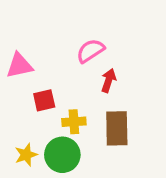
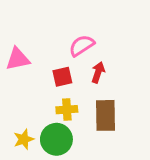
red square: (44, 100) -> (62, 77), moved

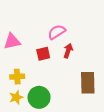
yellow cross: (67, 110) -> (17, 77), moved
brown rectangle: (105, 115) -> (88, 83), moved

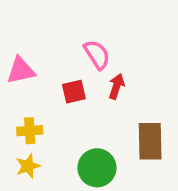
pink semicircle: (57, 32) -> (97, 55), turned 90
green circle: (39, 97) -> (97, 168), moved

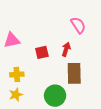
pink semicircle: (97, 55) -> (78, 25), moved
brown rectangle: (150, 141) -> (74, 73), moved

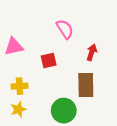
pink semicircle: (78, 25) -> (65, 29), moved
red arrow: (66, 49) -> (92, 52), moved

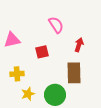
yellow star: (18, 109) -> (28, 94), moved

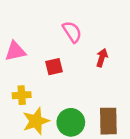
brown rectangle: (74, 73) -> (108, 121), moved
yellow star: (28, 94) -> (36, 121), size x1.5

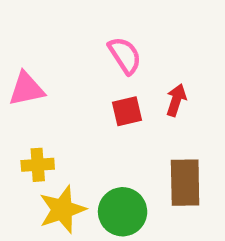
red square: (54, 67) -> (127, 111), moved
brown rectangle: (108, 121) -> (185, 183), moved

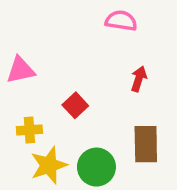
pink semicircle: (125, 55) -> (121, 21), moved, turned -48
red square: (127, 111) -> (75, 105), moved, turned -30

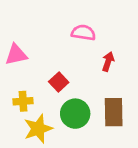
pink semicircle: (121, 21) -> (83, 33), moved
green circle: (96, 167) -> (75, 114), moved

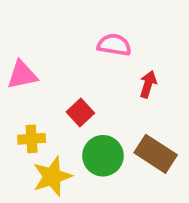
brown rectangle: (114, 112) -> (156, 154), turned -56

